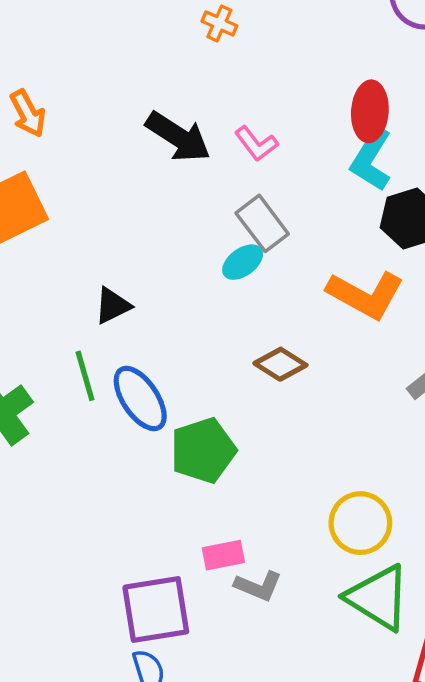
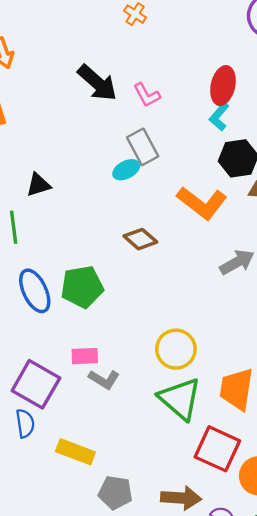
cyan L-shape: (371, 160) -> (219, 117), size x0.7
blue ellipse: (140, 398) -> (35, 291), moved
purple square: (156, 610) -> (36, 384), turned 30

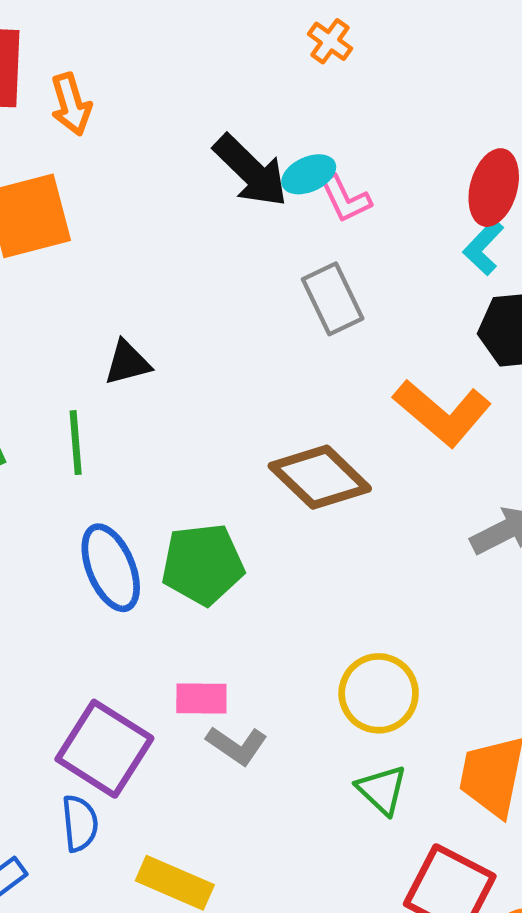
cyan ellipse: (126, 170) -> (309, 174), moved
brown diamond: (140, 239) -> (320, 477), size x1.5
green triangle: (180, 399) -> (382, 790), size x0.6

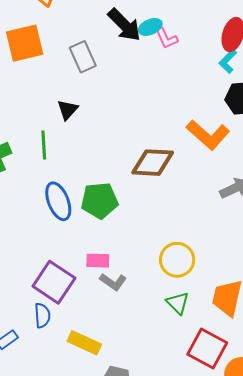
gray rectangle: (333, 299) -> (83, 57), moved
black triangle: (127, 363) -> (68, 110), turned -35
brown diamond: (320, 477) -> (153, 163), turned -42

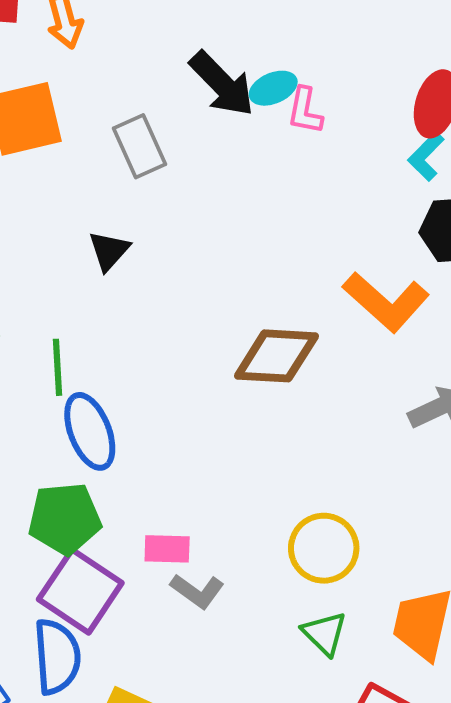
pink L-shape: (166, 38) -> (305, 111), turned 35
green line: (44, 145) -> (57, 367), moved
green pentagon: (99, 201) -> (65, 518), moved
blue semicircle: (42, 315) -> (57, 657), size x1.5

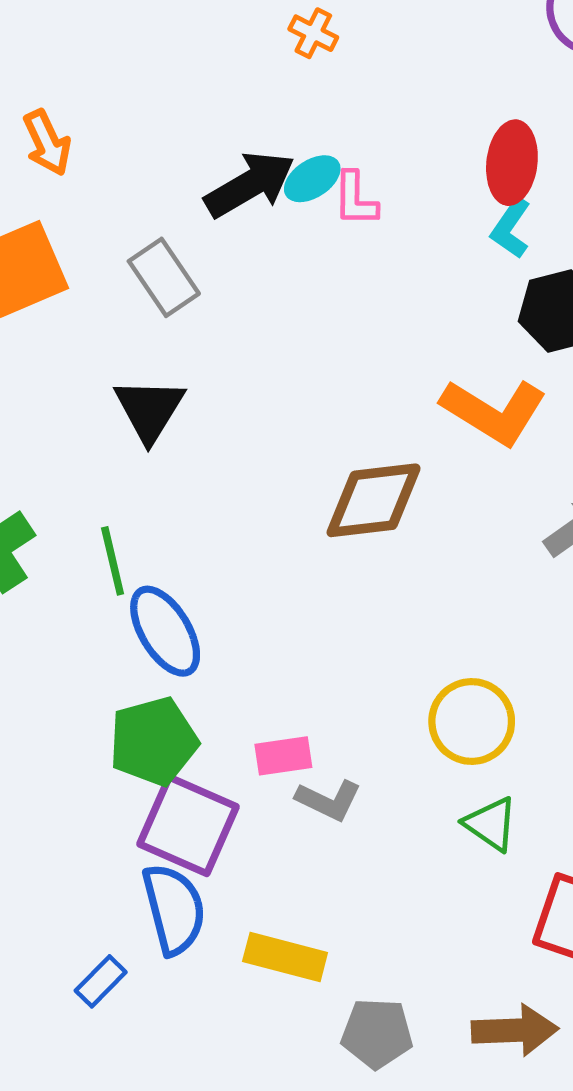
black arrow: (222, 84) -> (250, 185), turned -66
black triangle: (109, 251) -> (149, 410), size x1.4

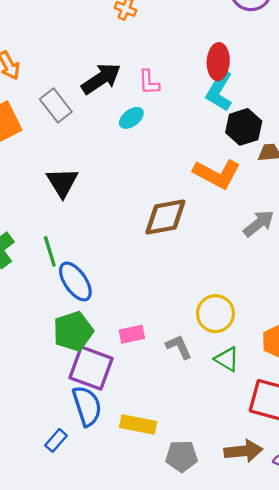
cyan ellipse: (312, 179) -> (131, 118), moved
cyan L-shape: (511, 228) -> (219, 91), size x1.5
gray rectangle: (164, 277) -> (56, 105), moved
gray L-shape: (329, 800) -> (179, 347), moved, turned -136

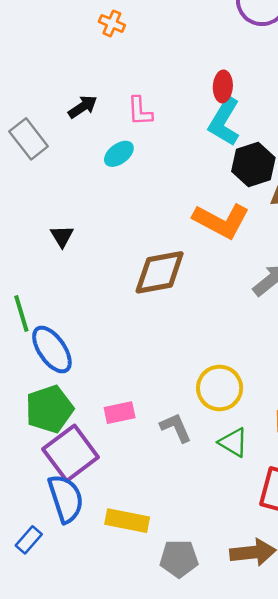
red ellipse: (218, 62) -> (223, 86), size x0.7
black arrow: (101, 79) -> (83, 107), size x0.6
black triangle: (62, 182) -> (62, 236), moved, size x0.6
purple square: (91, 368) -> (71, 453), turned 33

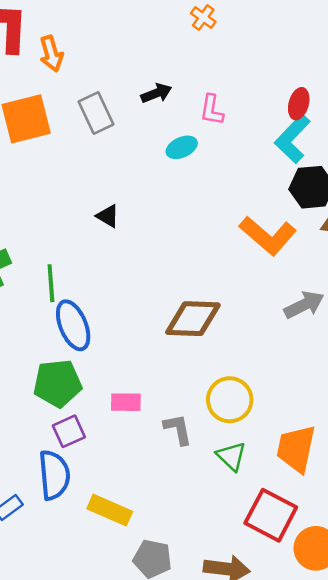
black triangle: (62, 236) -> (108, 216), turned -40
brown diamond: (160, 272) -> (193, 319), moved
purple square: (71, 453) -> (69, 431), size x0.6

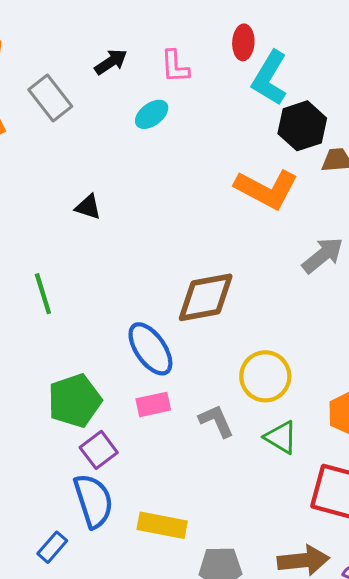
red ellipse: (299, 104) -> (243, 42), moved
blue ellipse: (73, 325) -> (150, 349), moved

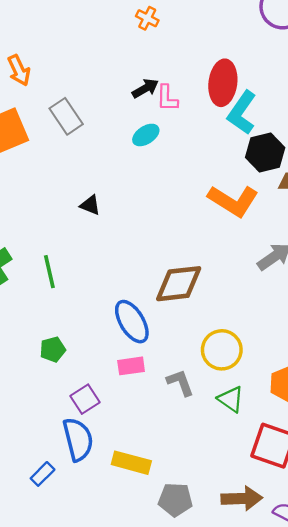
red ellipse: (243, 42) -> (223, 83), size x1.6
black arrow: (111, 62) -> (145, 88), moved
green pentagon: (75, 401) -> (53, 349), moved, size x0.6

